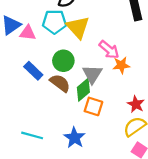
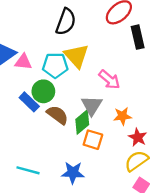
cyan pentagon: (54, 22) -> (55, 65), moved
green circle: (63, 61) -> (43, 91), moved
orange star: (121, 65) -> (122, 116), moved
blue star: (75, 138) -> (73, 173), turned -30

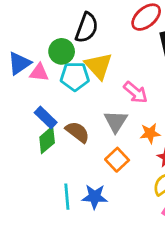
green circle: (43, 91) -> (62, 51), moved
green diamond: (82, 122) -> (47, 140), moved
orange square: (93, 140) -> (117, 160), turned 30
cyan line: (28, 170) -> (67, 197), moved, turned 70

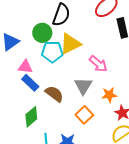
yellow triangle: (99, 66) -> (70, 44), turned 45
pink triangle: (39, 73) -> (25, 67), moved
green diamond: (47, 140) -> (31, 117), moved

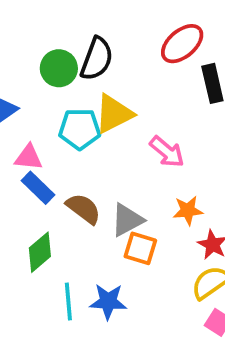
green circle: (42, 33) -> (59, 68), moved
gray triangle: (83, 86) -> (127, 220), moved, turned 30
orange square: (84, 115) -> (140, 248), turned -30

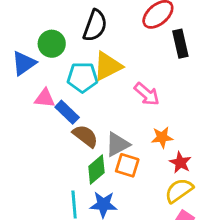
green circle: (59, 68) -> (52, 44), moved
blue rectangle: (38, 188) -> (67, 112), moved
green diamond: (40, 252) -> (96, 170), moved

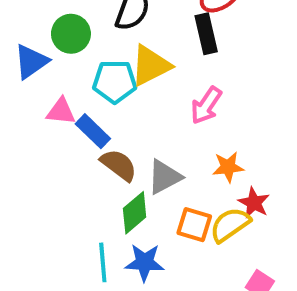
black rectangle: (180, 44) -> (206, 34), moved
pink arrow: (147, 94) -> (206, 105), turned 84
orange square: (127, 165) -> (194, 225), moved
yellow semicircle: (179, 190) -> (230, 225), moved

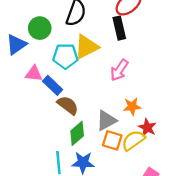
gray triangle: (164, 177) -> (106, 120), moved

